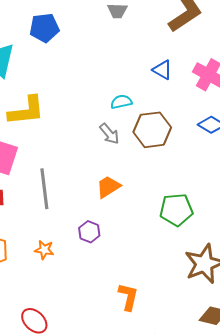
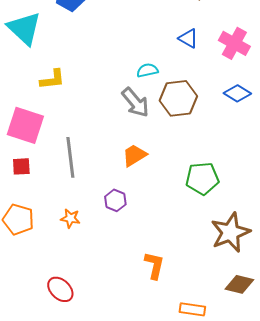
yellow L-shape: (26, 111) -> (52, 79), size x0.7
gray arrow: (109, 134) -> (135, 102), size x1.4

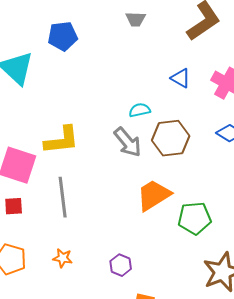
yellow L-shape: (52, 79) -> (62, 140), moved, size x1.4
orange trapezoid: (134, 155) -> (154, 195), moved, size x1.4
purple hexagon: (115, 200) -> (121, 265), moved

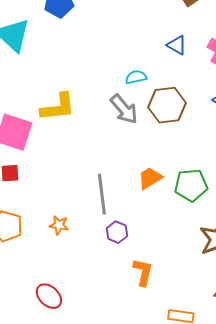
orange trapezoid: (154, 195) -> (150, 178), moved, size x0.7
gray line: (63, 197) -> (102, 194), moved

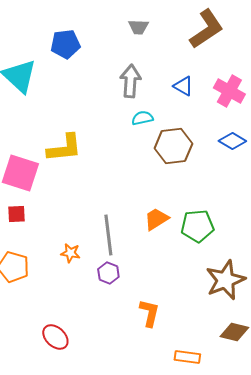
gray arrow: (124, 109) -> (130, 81), moved, turned -136
orange star: (59, 225) -> (70, 253), moved
purple hexagon: (117, 232) -> (108, 273), moved

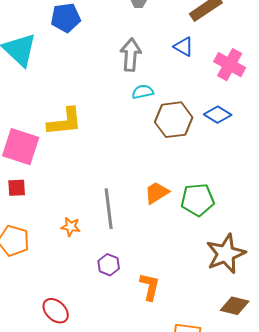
blue triangle: (183, 86) -> (184, 47), moved
blue diamond: (232, 141) -> (218, 115), moved
purple hexagon: (108, 273) -> (109, 265), moved

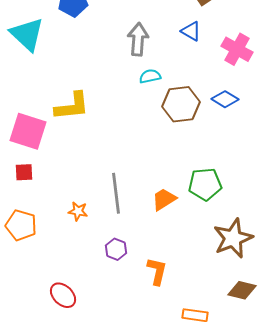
orange trapezoid: (157, 193) -> (164, 199), moved

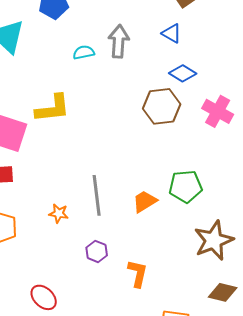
pink cross: (237, 49) -> (218, 111), moved
cyan semicircle: (150, 76) -> (84, 52), moved
blue diamond: (225, 99) -> (183, 73), moved

